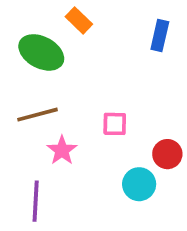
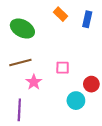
orange rectangle: (79, 20) -> (61, 14), moved

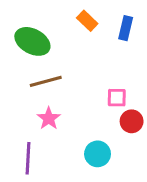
brown line: (20, 62) -> (46, 81), moved
pink square: (63, 68) -> (117, 98), moved
cyan circle: (76, 101) -> (98, 154), moved

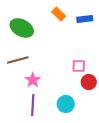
blue rectangle: (126, 28) -> (85, 19), turned 70
brown line: (46, 81) -> (18, 60), moved
purple line: (28, 158) -> (33, 105), moved

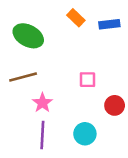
pink square: (79, 66) -> (87, 80), moved

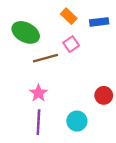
brown line: (23, 77) -> (45, 58), moved
pink square: (87, 80) -> (71, 44), moved, turned -35

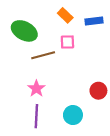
pink square: (71, 44) -> (67, 42), turned 32

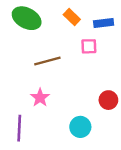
green ellipse: (24, 31) -> (27, 18), moved
pink square: (67, 42) -> (89, 46), moved
purple line: (36, 116) -> (19, 128), moved

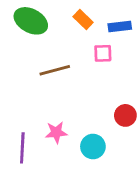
pink star: (40, 98) -> (56, 132), moved, turned 30

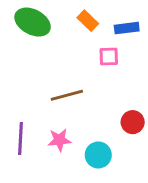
brown line: (55, 70) -> (67, 95), moved
purple line: (22, 148) -> (21, 139), moved

